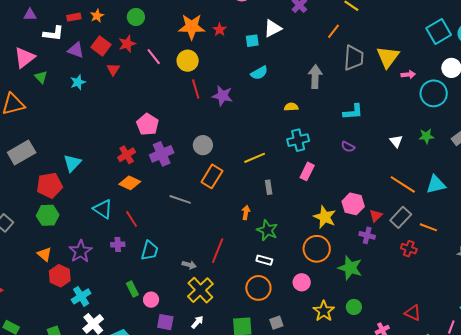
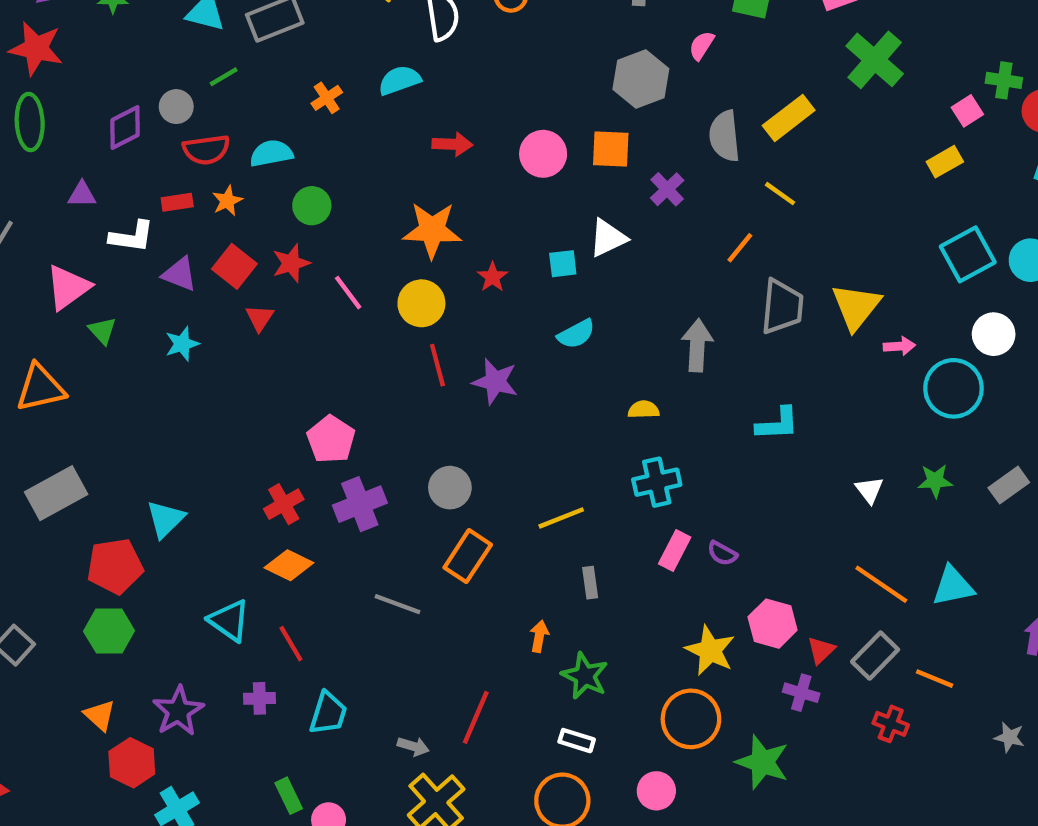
red star: (220, 30) -> (492, 277), moved
purple semicircle: (348, 147) -> (722, 553), moved

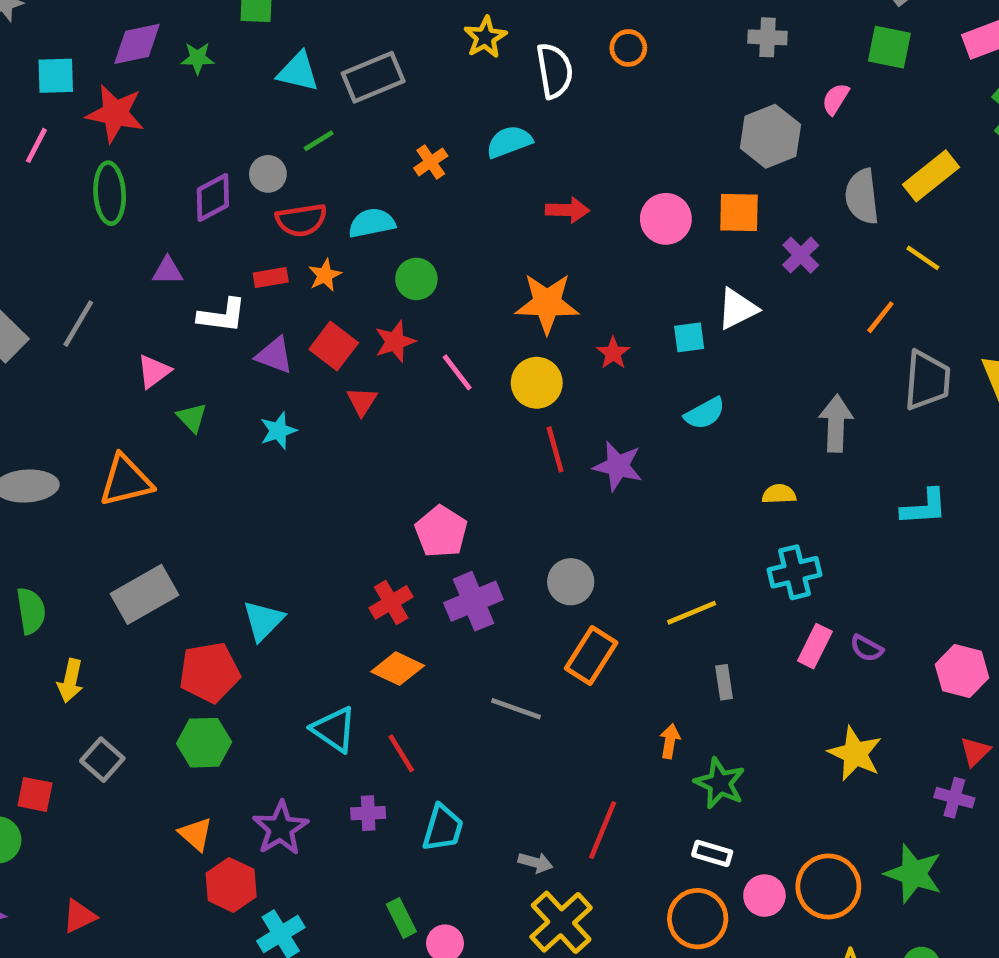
pink triangle: (68, 287) -> (154, 371), size x0.7
pink hexagon: (773, 624) -> (962, 671), moved
orange circle: (691, 719) -> (828, 886), moved
pink circle: (656, 791) -> (764, 896), moved

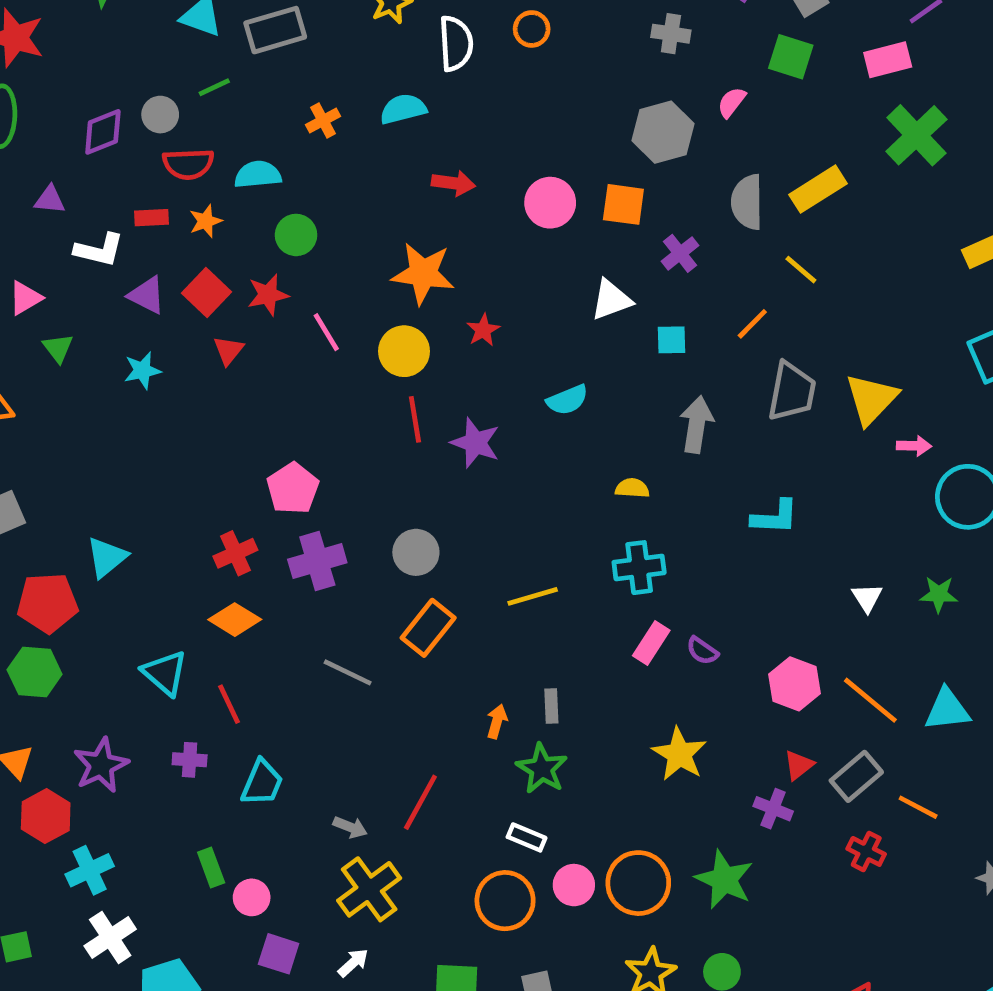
cyan square: (689, 337) -> (672, 340), moved
gray rectangle: (724, 682) -> (551, 706), moved

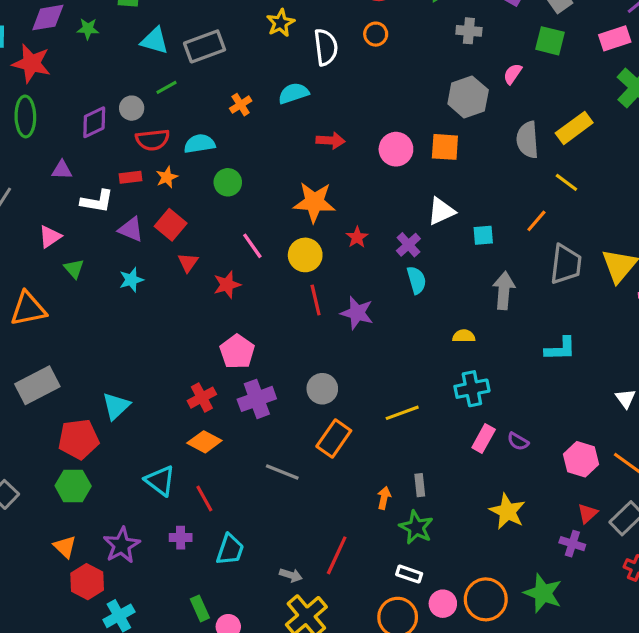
purple cross: (680, 253) -> (408, 245), moved
red star: (268, 295) -> (227, 285), moved
cyan semicircle: (567, 400) -> (416, 280), turned -80

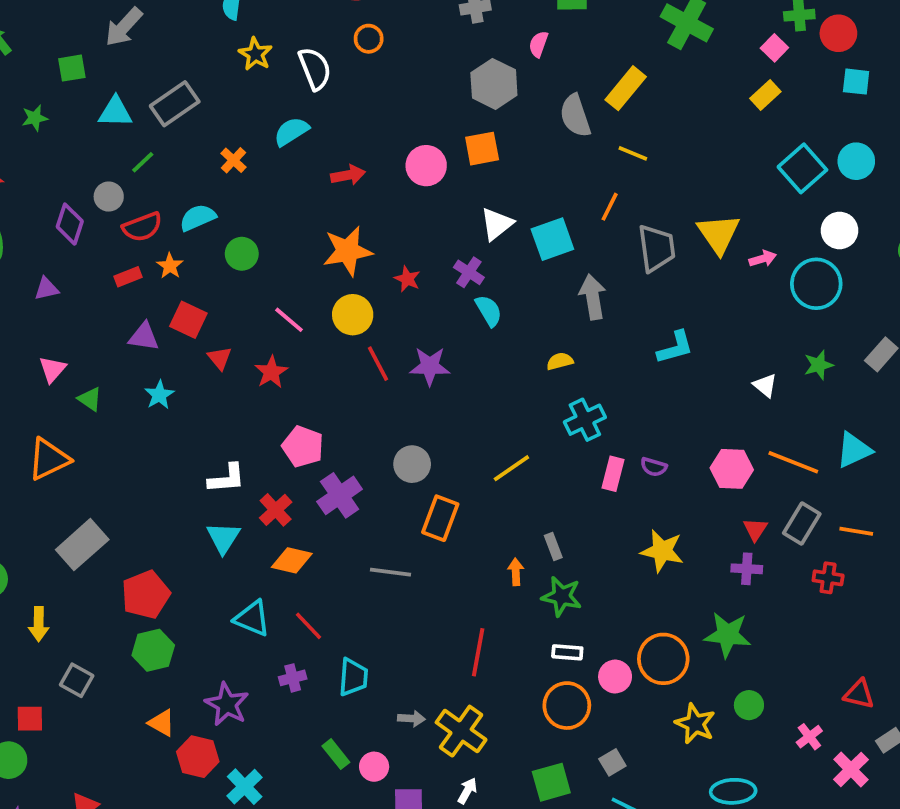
purple diamond: (94, 122) -> (70, 224), turned -32
white L-shape: (97, 201) -> (227, 478), moved
cyan square: (483, 235) -> (552, 239), size x1.6
cyan triangle: (116, 406) -> (223, 538), moved
gray arrow: (291, 575) -> (411, 719), moved

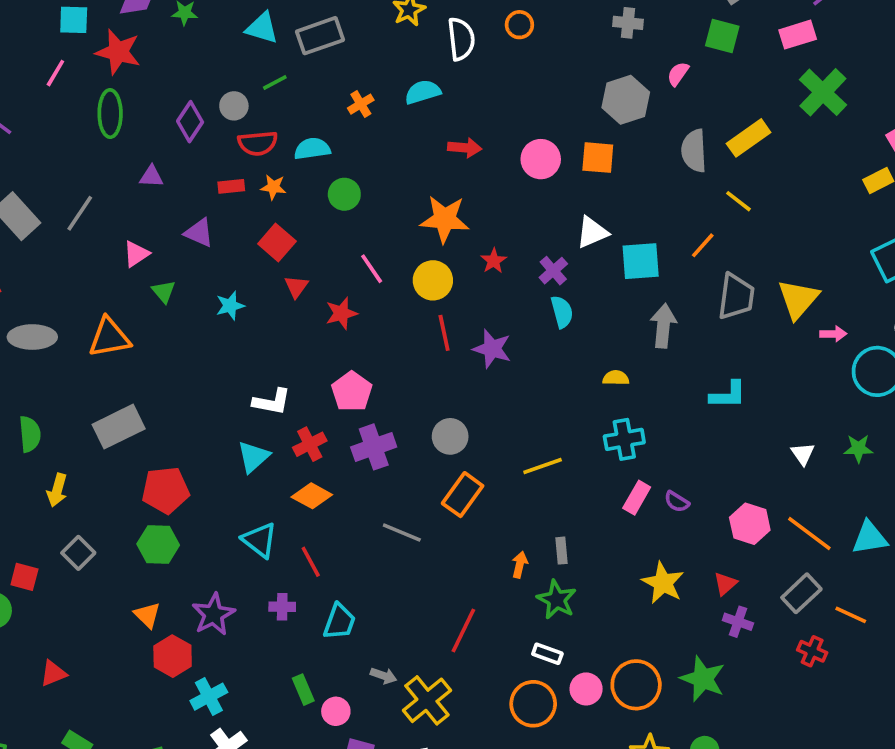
orange star: (170, 266) -> (273, 187), turned 30
purple triangle: (144, 337) -> (199, 233), moved
red triangle: (755, 529) -> (725, 584), moved

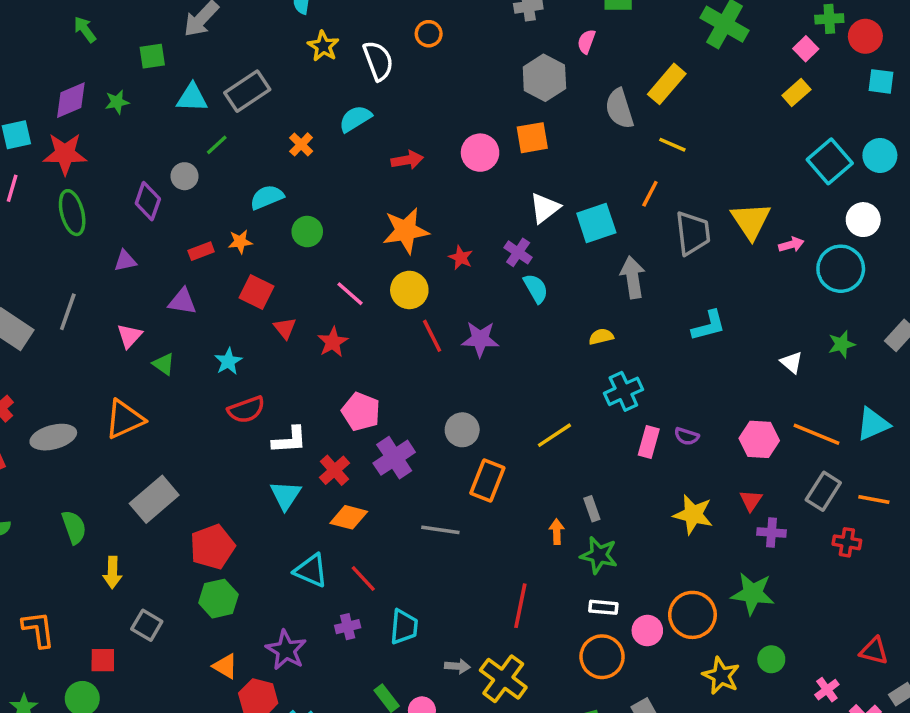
red semicircle: (258, 143) -> (246, 410), moved

